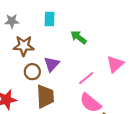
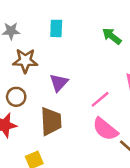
green arrow: (79, 37) -> (112, 36), moved
brown circle: (32, 72) -> (16, 97), moved

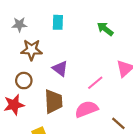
purple triangle: (59, 83) -> (60, 68), turned -35
pink semicircle: (105, 129) -> (86, 109), moved, turned 120

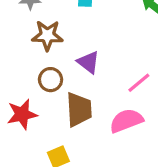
brown circle: (24, 81) -> (51, 80), moved

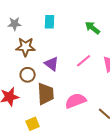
pink line: (139, 83) -> (84, 61), moved

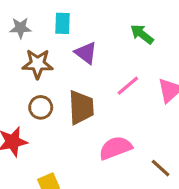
cyan rectangle: (50, 22) -> (62, 23), moved
purple triangle: (52, 64) -> (86, 53), moved
brown trapezoid: (46, 94) -> (81, 107), moved

